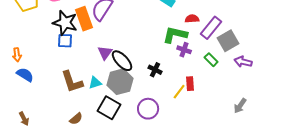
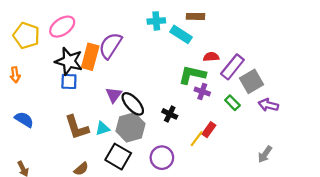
orange rectangle: (84, 19) -> (90, 57), turned 35
orange arrow: (17, 55) -> (15, 75), moved
red rectangle: (190, 84) -> (209, 130), turned 40

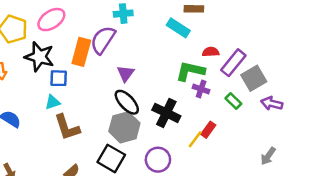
cyan cross: (156, 21) -> (123, 14), moved
black star: (69, 61) -> (39, 57), moved
purple triangle: (114, 95) -> (126, 73), moved
black cross: (170, 114) -> (166, 113), size x1.6
cyan triangle: (103, 129) -> (53, 102), moved

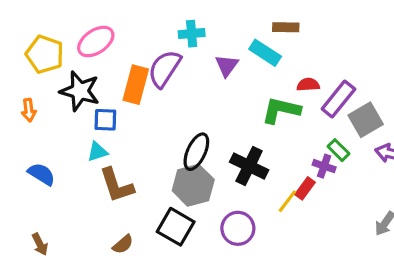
purple triangle: (126, 73) -> (227, 65), moved
purple cross: (201, 89) -> (324, 166), moved
black ellipse: (127, 102) -> (196, 152), turned 68

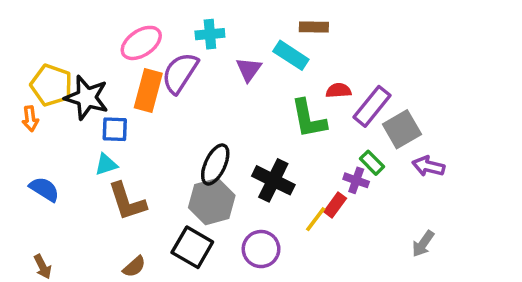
pink ellipse: (96, 42) -> (141, 43), moved
yellow pentagon: (45, 54) -> (51, 85), moved
green L-shape: (281, 110) -> (309, 119), turned -114

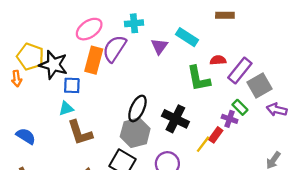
brown rectangle: (314, 27) -> (225, 15), moved
blue semicircle: (44, 189) -> (26, 136), moved

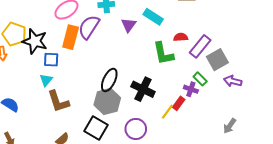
cyan triangle: (66, 108) -> (46, 80), turned -32

